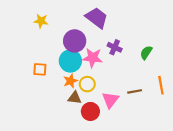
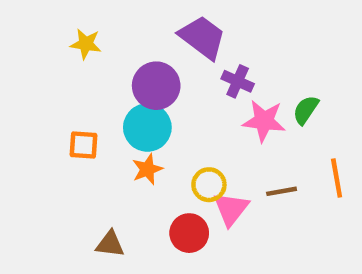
purple cross: (115, 47) -> (238, 81), moved
pink star: (93, 58) -> (264, 121), moved
yellow circle: (87, 84) -> (209, 185), moved
brown triangle: (75, 98) -> (110, 244), moved

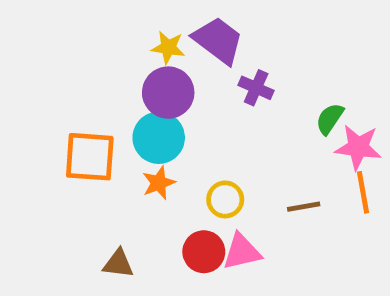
yellow star: (86, 44) -> (168, 47), moved
pink star: (264, 121) -> (358, 147), moved
orange square: (84, 145) -> (90, 157), size x1.6
pink triangle: (231, 209) -> (242, 252), moved, turned 39

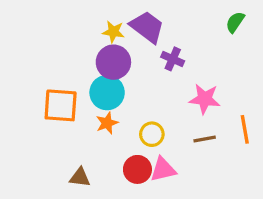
green semicircle: (330, 119) -> (235, 22), moved
pink star: (358, 147) -> (205, 99), moved

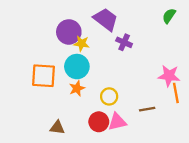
yellow star: (113, 32) -> (82, 43), moved
purple circle: (113, 62) -> (69, 32), moved
pink star: (205, 99) -> (169, 76), moved
brown line: (205, 139) -> (147, 109), moved

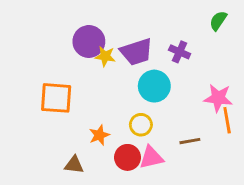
purple trapezoid: (106, 19) -> (136, 52), moved, turned 125
purple cross: (124, 42) -> (180, 52), moved
cyan circle: (77, 67) -> (154, 86), moved
orange star: (77, 88) -> (99, 135), moved

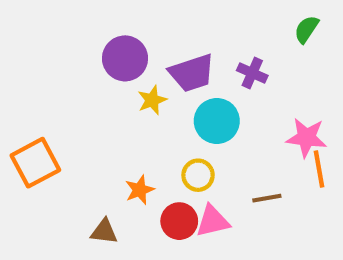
yellow star: (105, 56) -> (152, 100), moved, turned -30
orange square: (56, 98) -> (35, 163), moved, turned -32

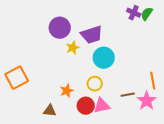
purple cross: (252, 73) -> (134, 13), moved
pink star: (306, 138) -> (147, 101), moved, turned 30

